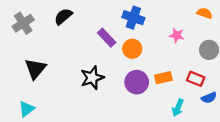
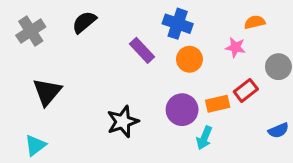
orange semicircle: (205, 13) -> (255, 22), moved, turned -32
orange circle: (132, 49) -> (189, 59), moved
black star: (92, 78) -> (123, 122), moved
red rectangle: (196, 79) -> (246, 90), moved, turned -60
cyan arrow: (178, 108) -> (204, 138), moved

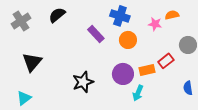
pink star: (235, 47) -> (155, 24), moved
blue semicircle: (278, 130) -> (188, 88), turned 104

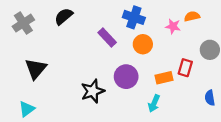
red rectangle: (166, 61) -> (185, 68), turned -35
purple circle: (123, 74) -> (126, 77), moved

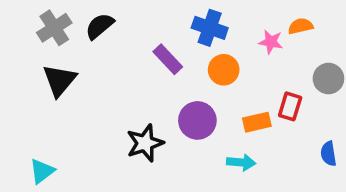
gray cross: (23, 23) -> (54, 28), moved
black triangle: (36, 69) -> (59, 80), moved
cyan arrow: (154, 103) -> (241, 162), turned -108

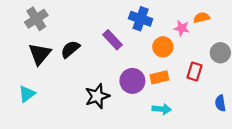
black semicircle: (100, 26) -> (70, 49), moved
orange circle: (224, 70) -> (163, 47), moved
orange rectangle: (257, 122) -> (159, 77), moved
cyan triangle: (42, 171) -> (27, 94), moved

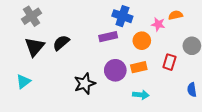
purple rectangle: (112, 40) -> (108, 37), moved, turned -60

